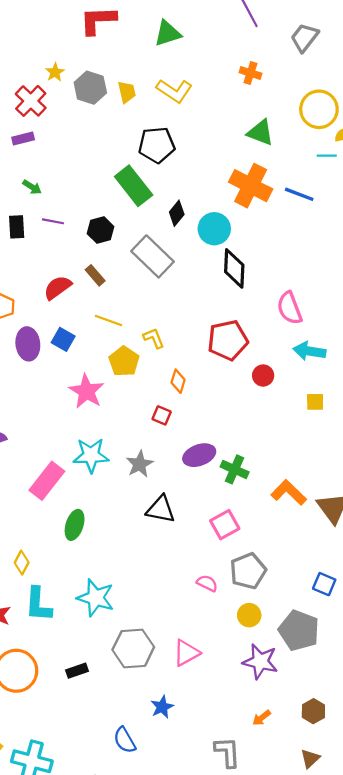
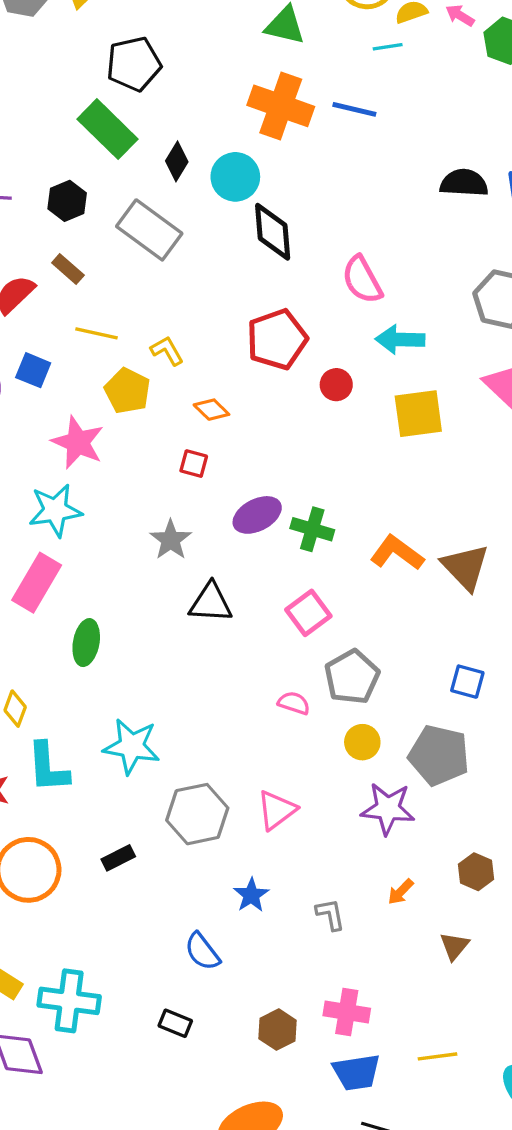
orange diamond: (178, 381) -> (211, 410), turned -55
yellow square: (315, 402) -> (418, 414), size x1.8
cyan star: (91, 455) -> (55, 510), moved
gray L-shape: (227, 752) -> (330, 914), moved, size x0.7
brown triangle: (310, 759) -> (454, 946), moved

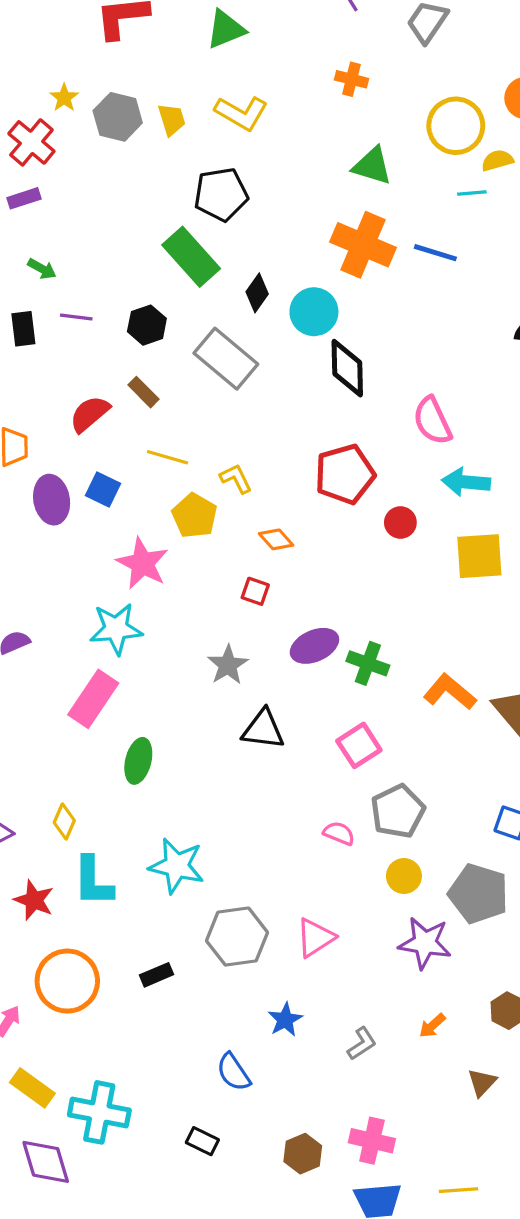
gray L-shape: (330, 914) -> (362, 1044), turned 64

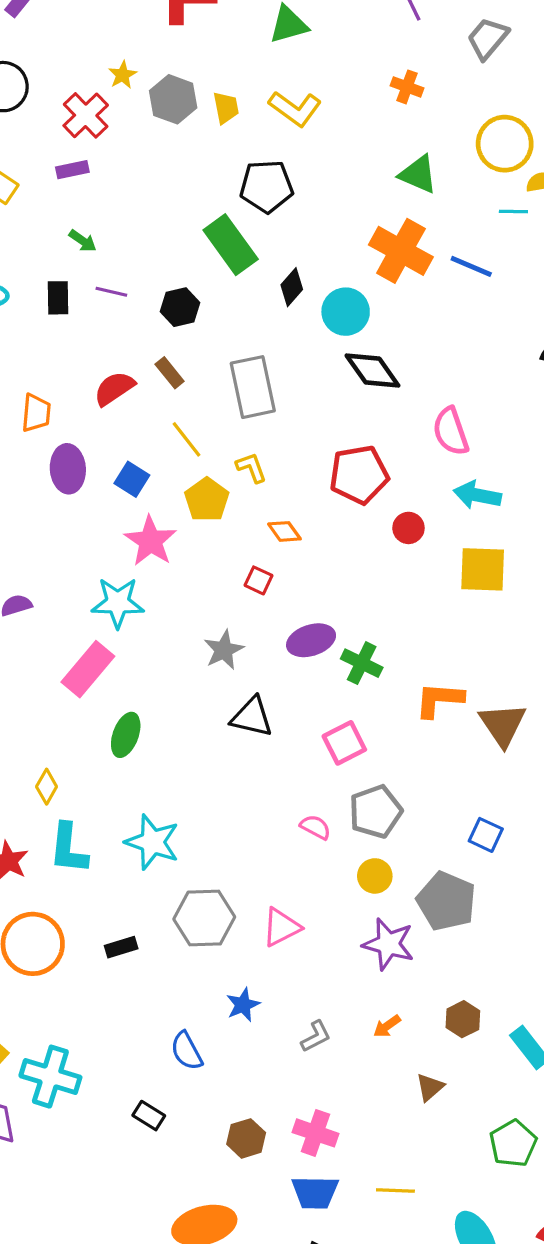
gray rectangle: (226, 359) -> (253, 387), moved, turned 32
black diamond: (347, 368) -> (372, 371), turned -40
yellow line: (168, 457) -> (186, 439), turned 30
blue square: (103, 489) -> (132, 479), moved
orange L-shape: (450, 692) -> (439, 700), turned -42

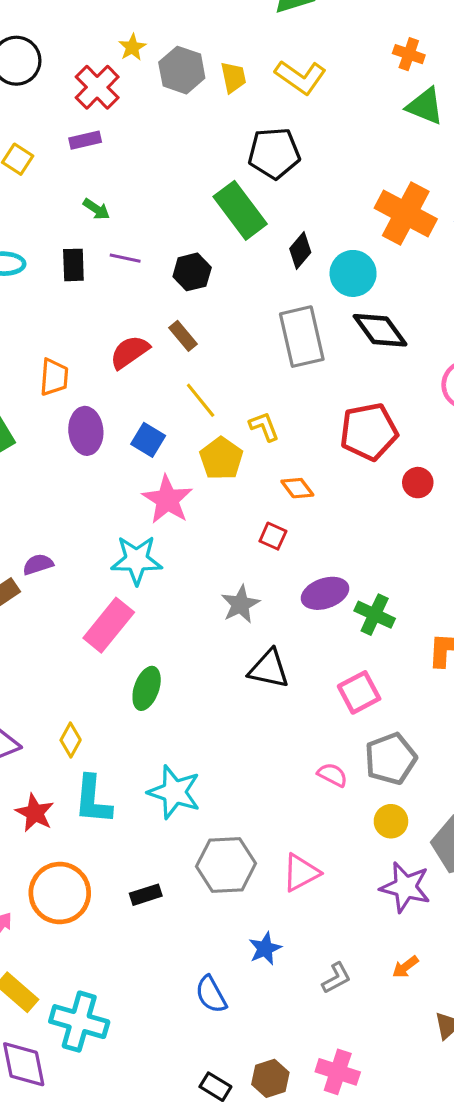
green triangle: (418, 174) -> (425, 106), moved
gray rectangle: (253, 387) -> (302, 337), moved
black rectangle: (149, 1116) -> (215, 1087), moved

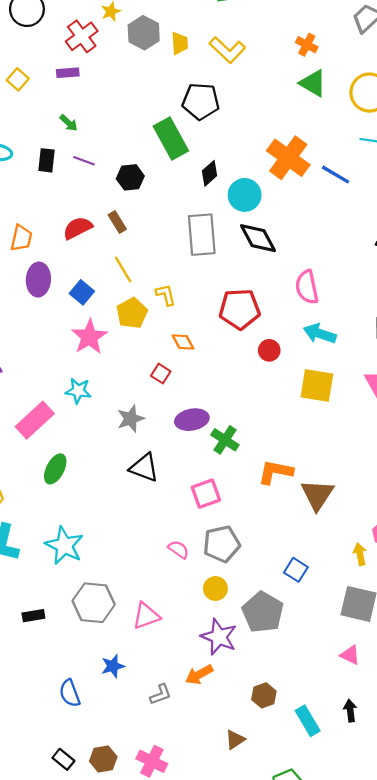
cyan star: (137, 560) -> (78, 391), moved, size x0.7
orange arrow: (405, 967) -> (199, 675), moved, size x1.4

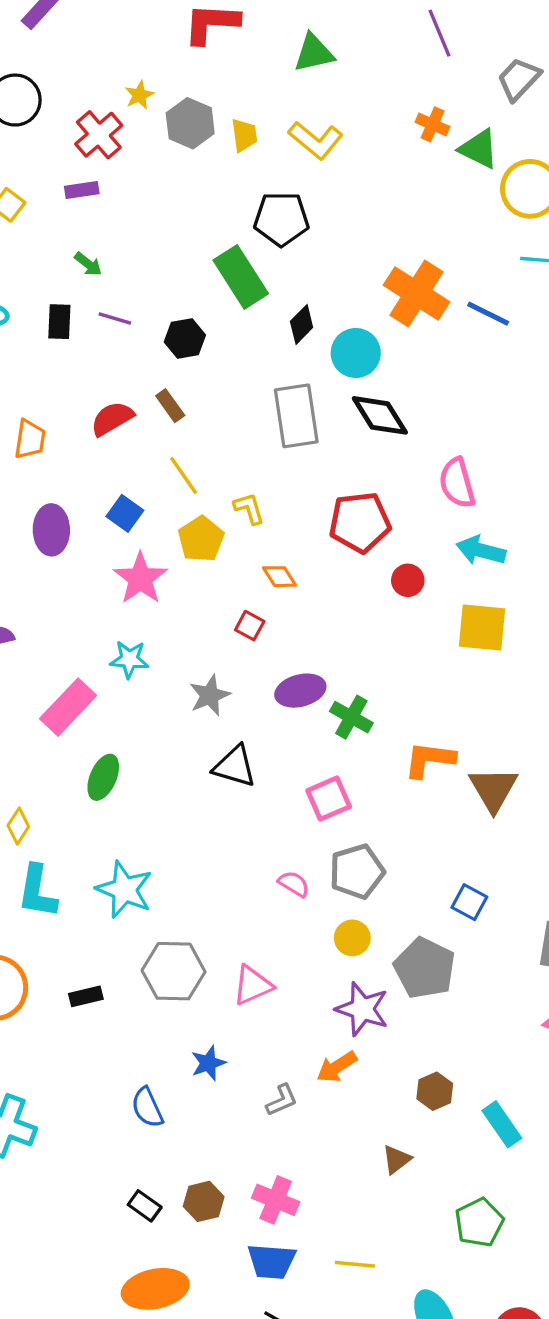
green triangle: (313, 83) -> (479, 149), moved
purple ellipse: (38, 280) -> (51, 530), moved

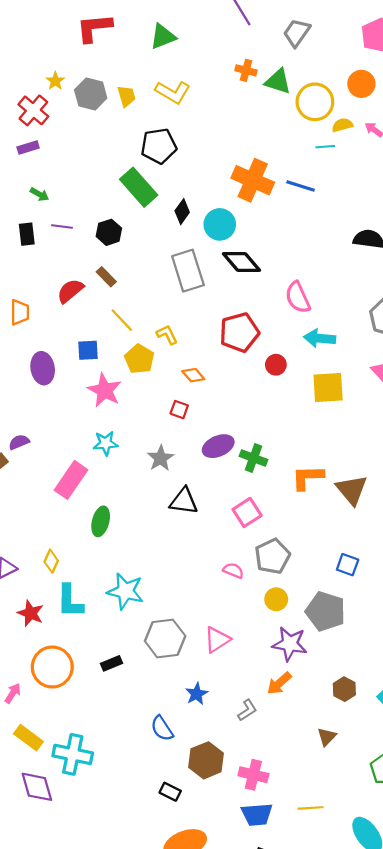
blue square: (125, 513) -> (88, 350), turned -30
brown hexagon: (204, 1201) -> (206, 760), moved, size x1.4

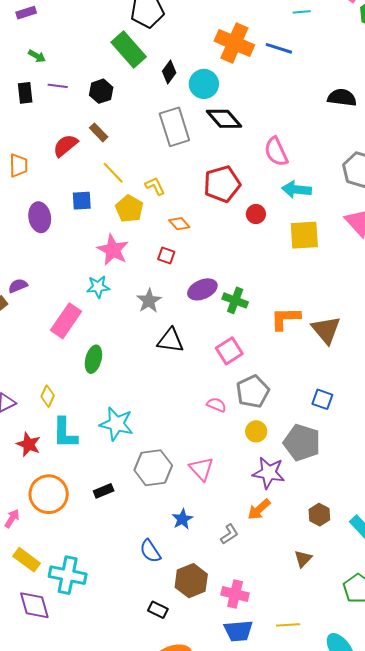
pink star: (105, 390) -> (113, 250), moved
pink triangle: (217, 640) -> (201, 469), turned -40

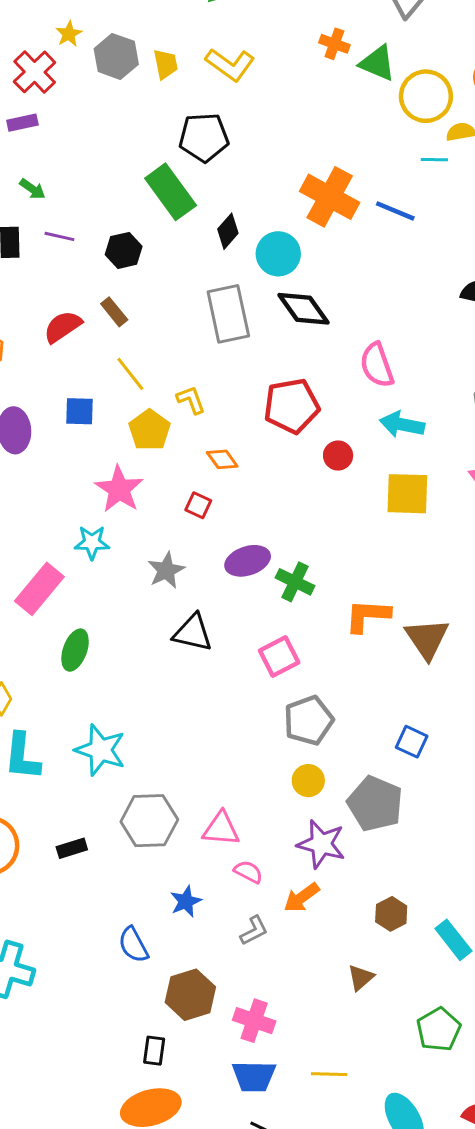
pink semicircle: (216, 405) -> (248, 872), moved
pink triangle: (201, 469) -> (221, 829), turned -48
black rectangle: (158, 610) -> (154, 1051), moved, turned 66

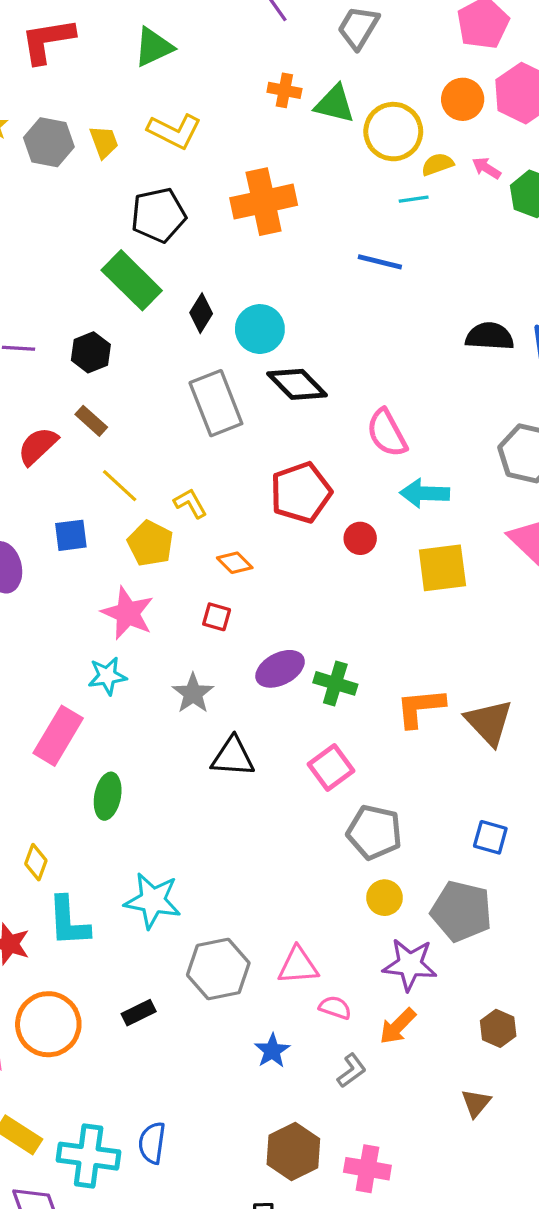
orange cross: (330, 197) -> (264, 202), moved, turned -32
gray pentagon: (309, 720) -> (374, 832), turned -30
blue semicircle: (133, 945) -> (152, 1143), moved, turned 45

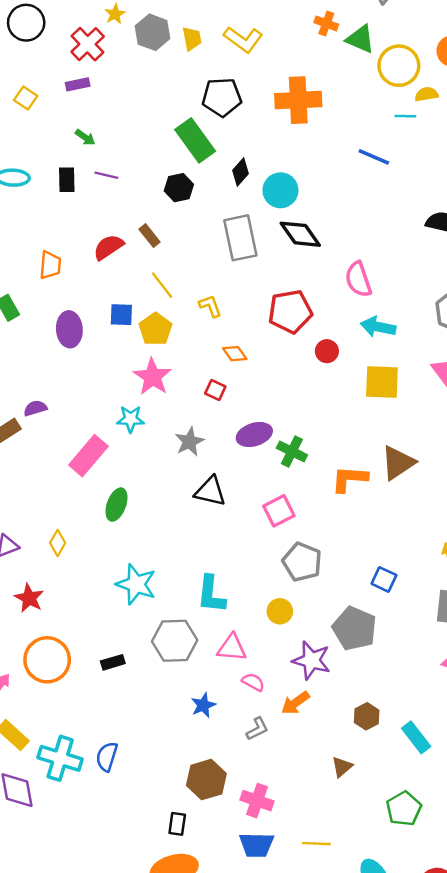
black hexagon: (91, 352) -> (179, 188), moved
yellow pentagon: (150, 543) -> (156, 329), moved
brown triangle: (489, 722) -> (398, 463), moved, turned 30
yellow circle: (385, 898) -> (280, 611), moved
cyan L-shape: (69, 921) -> (211, 594), moved

